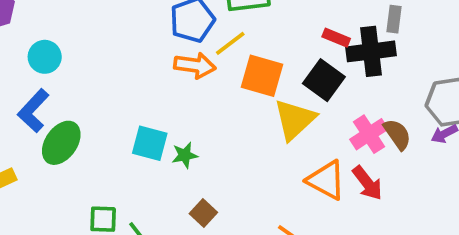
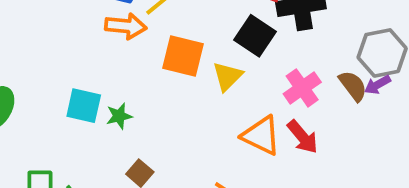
orange square: (262, 76) -> (183, 56), moved
yellow triangle: (295, 120) -> (227, 76), size x0.7
brown semicircle: (397, 134) -> (353, 86), moved

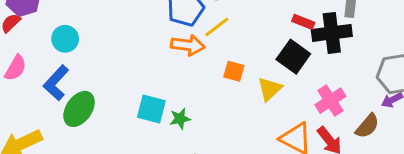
orange square: (183, 56) -> (234, 71), size x0.6
brown semicircle: (353, 86) -> (367, 126), moved, turned 76

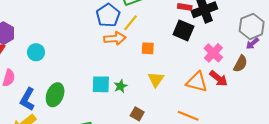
blue L-shape: (56, 83) -> (27, 99), moved
yellow triangle: (270, 89) -> (156, 79), moved

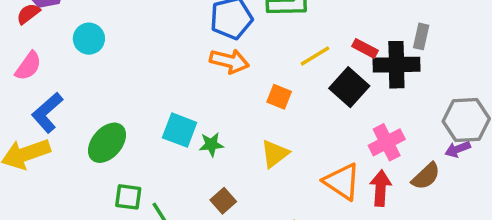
yellow line: (131, 23) -> (315, 56), moved
red arrow: (219, 78) -> (381, 188), turned -144
green ellipse: (55, 95) -> (107, 143), moved

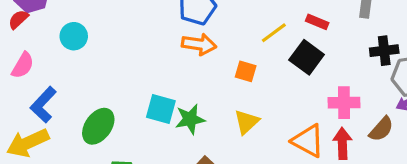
black cross: (396, 65) -> (384, 51), moved, size x0.7
pink cross: (387, 142) -> (344, 103), turned 32
green star: (211, 145) -> (190, 119), size x1.4

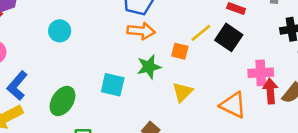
yellow line: (274, 33) -> (201, 33), moved
cyan circle: (74, 36) -> (60, 31), moved
green star: (190, 119) -> (149, 67), moved
red arrow: (342, 143) -> (270, 91), moved

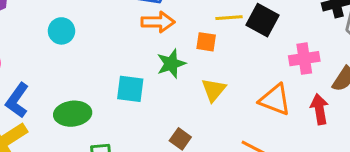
yellow line: (201, 33) -> (229, 18), turned 40
red arrow: (270, 91) -> (319, 109), moved
green ellipse: (63, 101) -> (73, 114), turned 56

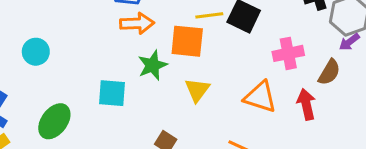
cyan circle: (61, 31) -> (36, 52), moved
orange square: (206, 42) -> (187, 41), size x1.6
green ellipse: (73, 114) -> (54, 121), turned -44

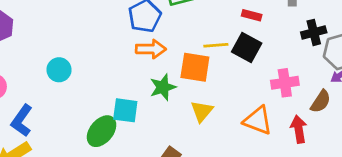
green ellipse: (54, 121) -> (102, 131), moved

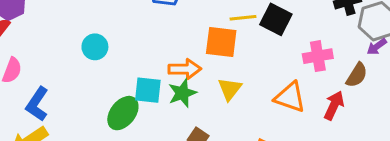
orange arrow: (151, 49) -> (185, 69), moved
cyan circle: (59, 70) -> (95, 47), moved
green star: (163, 87) -> (182, 93), moved
red arrow: (299, 129) -> (334, 105), turned 36

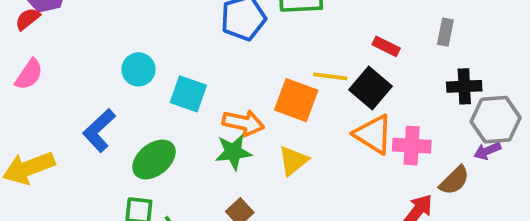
cyan square: (148, 90) -> (188, 94), moved
orange triangle: (290, 97) -> (373, 134), moved
blue L-shape: (37, 104) -> (99, 130), moved

